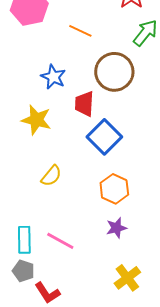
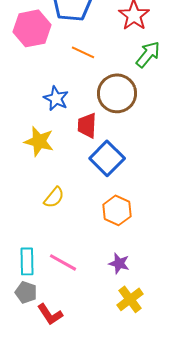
purple star: (116, 228) -> (119, 263), moved, turned 30

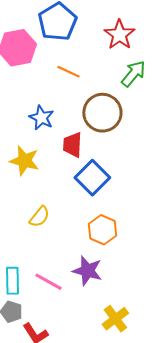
purple star: (119, 263) -> (87, 271), moved, size x1.4

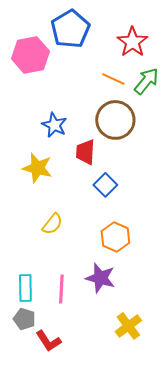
orange line: (68, 72) -> (113, 79), moved
blue square: (92, 178) -> (105, 185), size x0.7
pink line: (48, 282) -> (61, 289), turned 64

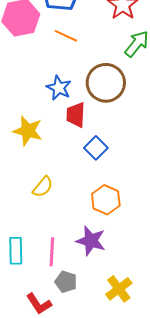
orange line: (113, 79) -> (66, 36), moved
blue star: (54, 125) -> (59, 88), moved
gray pentagon: (24, 319) -> (66, 282), moved

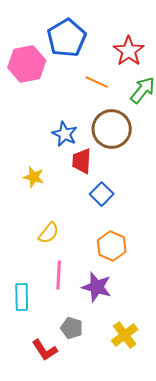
orange line: (66, 36) -> (97, 82), moved
yellow star: (28, 131) -> (34, 177), size x0.7
pink line: (52, 252) -> (59, 275), moved

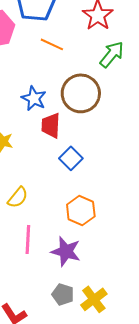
orange line: (97, 82) -> (52, 44), moved
gray pentagon: (72, 328) -> (63, 294), moved

